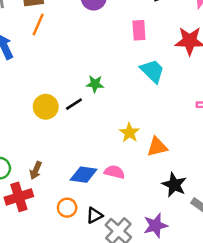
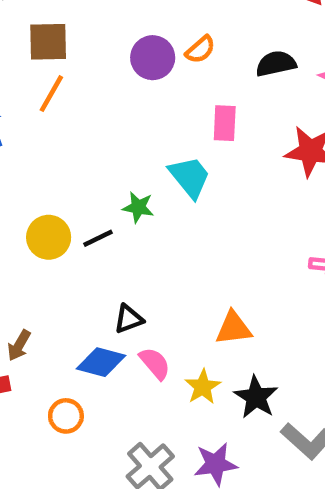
cyan trapezoid: (152, 71) -> (190, 177), moved
yellow star: (129, 133) -> (203, 387), moved
pink semicircle: (114, 172) -> (155, 363), turned 30
black triangle: (94, 215) -> (129, 319), moved

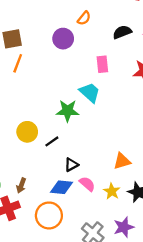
orange semicircle: (200, 50) -> (84, 18), moved
green star: (138, 207) -> (68, 111), size x1.5
black line: (98, 238) -> (52, 141), moved
orange circle: (66, 416) -> (49, 215), size x1.6

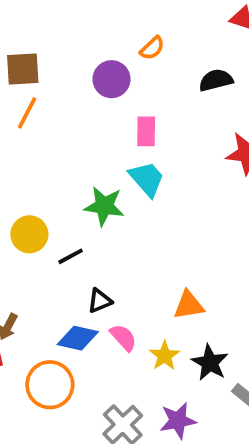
pink rectangle: (102, 64) -> (146, 131), moved

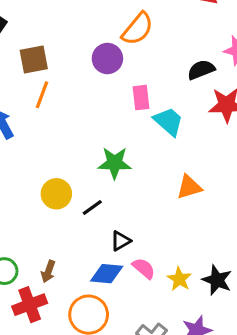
orange semicircle: (152, 48) -> (137, 29), size x1.6
black semicircle: (216, 80) -> (201, 70), moved
cyan trapezoid: (147, 179) -> (169, 122), moved
orange triangle: (189, 305) -> (189, 187), moved

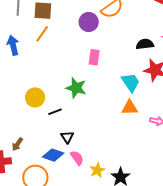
pink rectangle: (141, 98) -> (94, 57), moved
cyan trapezoid: (169, 122) -> (131, 82), moved
orange triangle: (189, 187) -> (130, 108), moved
black triangle: (121, 241) -> (67, 137), turned -48

